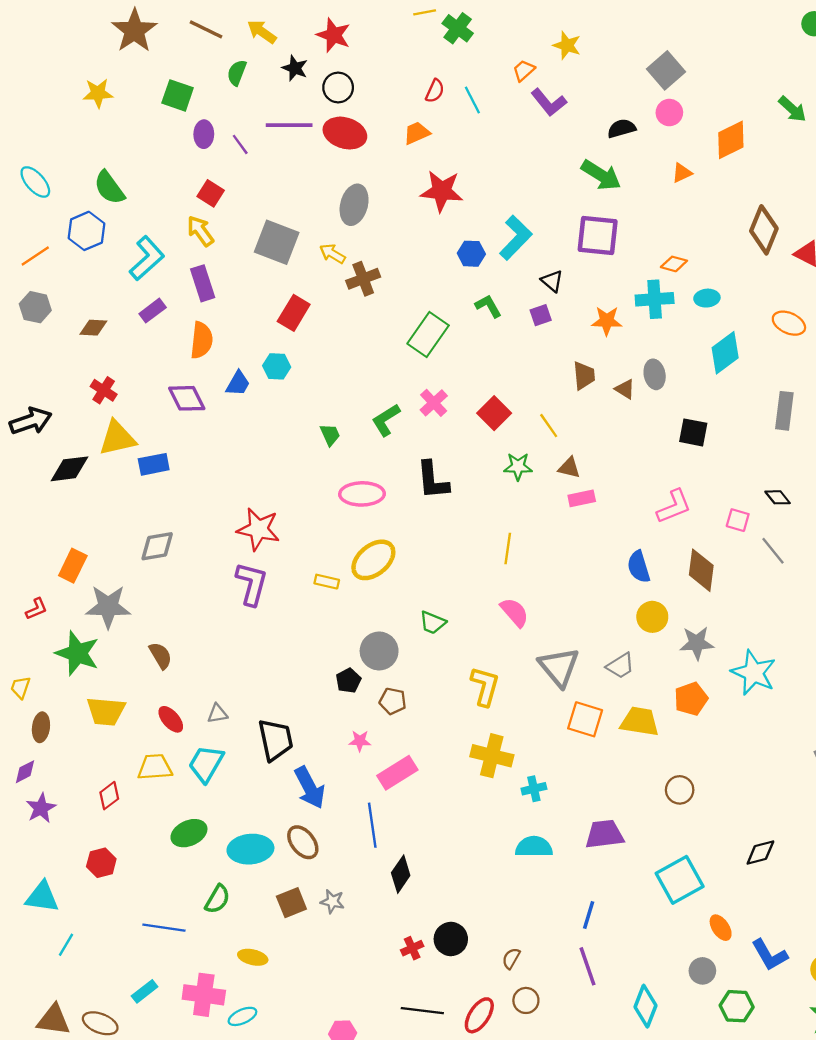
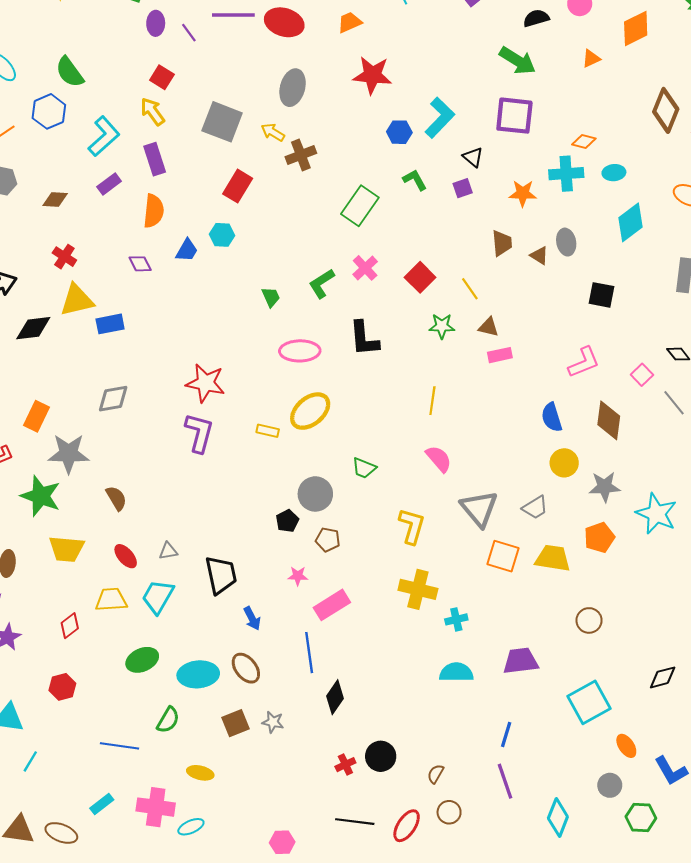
purple diamond: (187, 398) -> (140, 264), size x0.7
pink square: (738, 520) -> (642, 375), turned 30
blue arrow: (310, 788) -> (252, 618), size x0.6

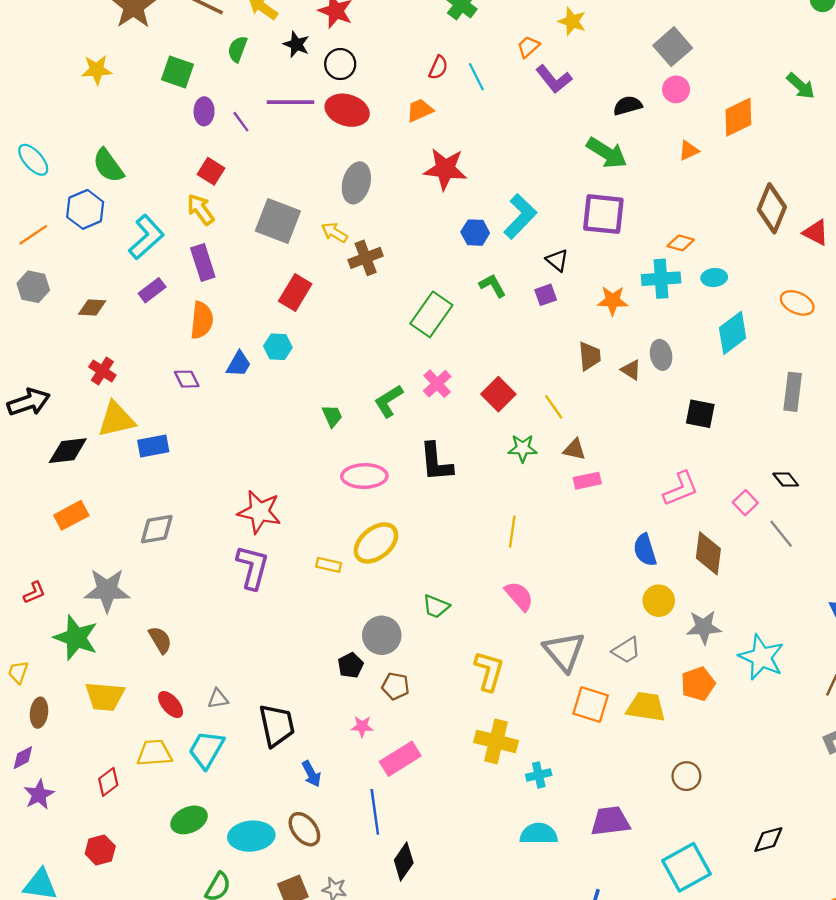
orange rectangle: (36, 416) -> (71, 515), moved, turned 36

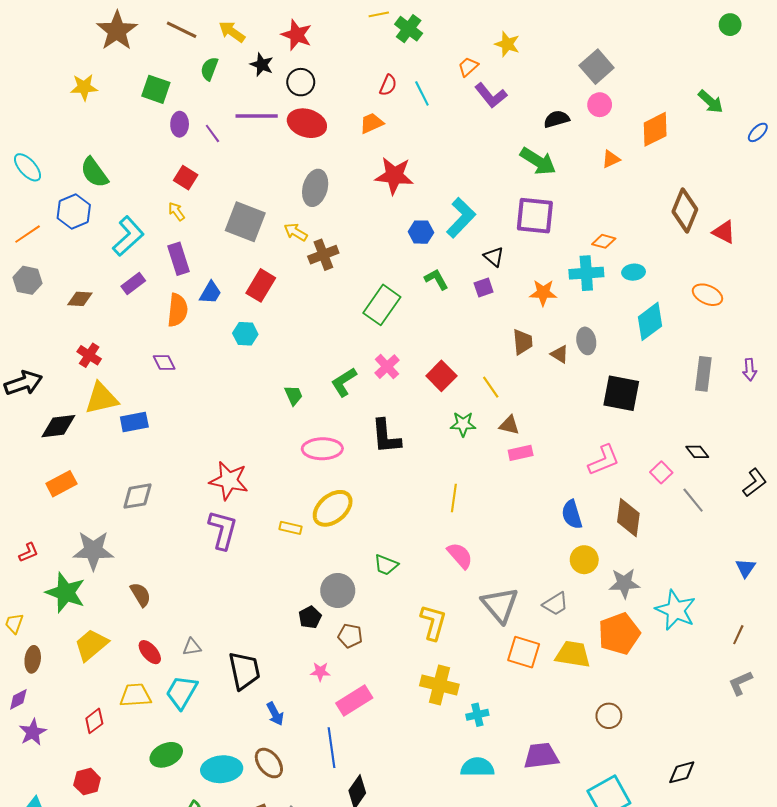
yellow arrow: (201, 209) -> (176, 212), size x0.7
blue trapezoid: (239, 364) -> (210, 293), moved
black square: (700, 414) -> (621, 393), size x1.4
orange pentagon: (698, 684) -> (619, 634), size x1.4
yellow trapezoid: (105, 696) -> (91, 645), turned 135

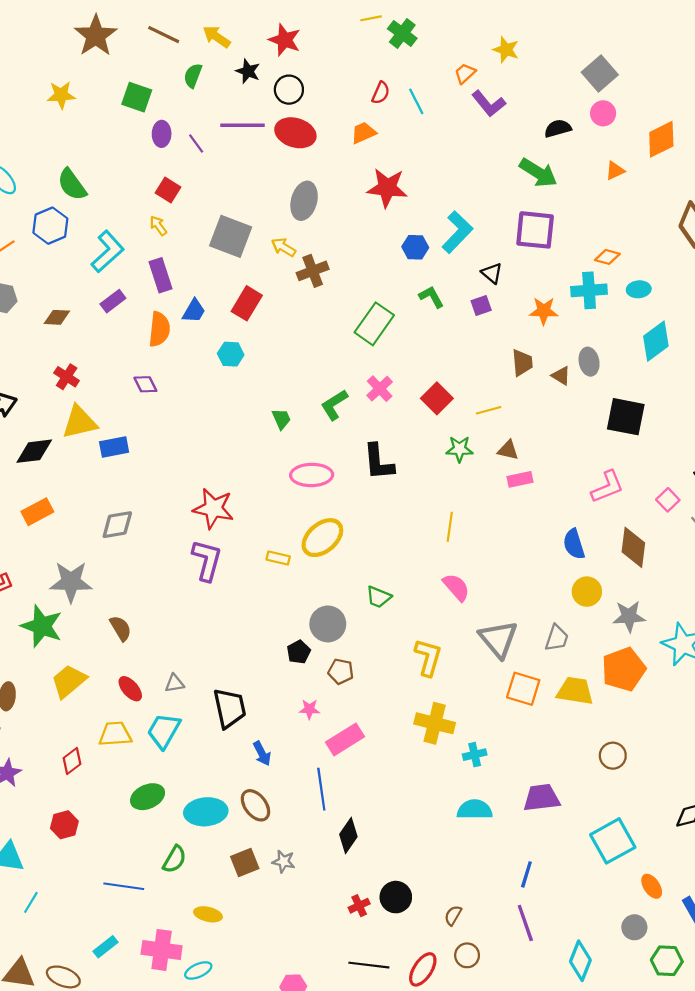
yellow line: (491, 387) -> (489, 410), turned -70
gray trapezoid: (555, 604) -> (557, 638), turned -40

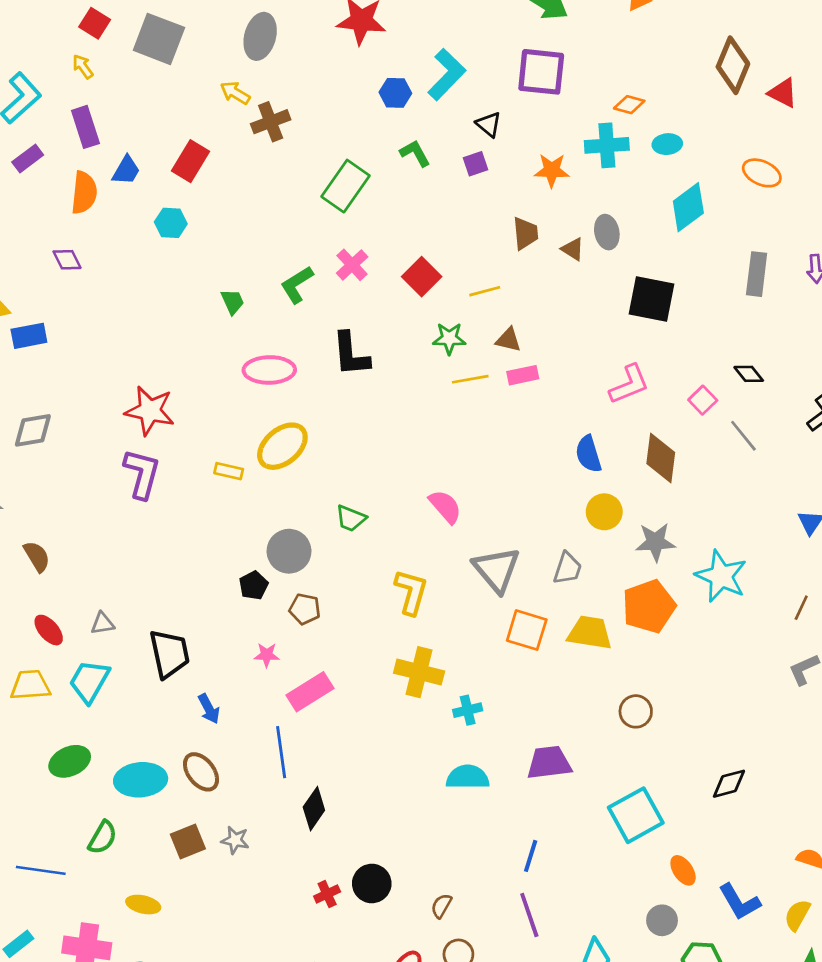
gray square: (231, 236) -> (159, 39), moved
yellow line: (450, 527) -> (470, 379), moved, turned 72

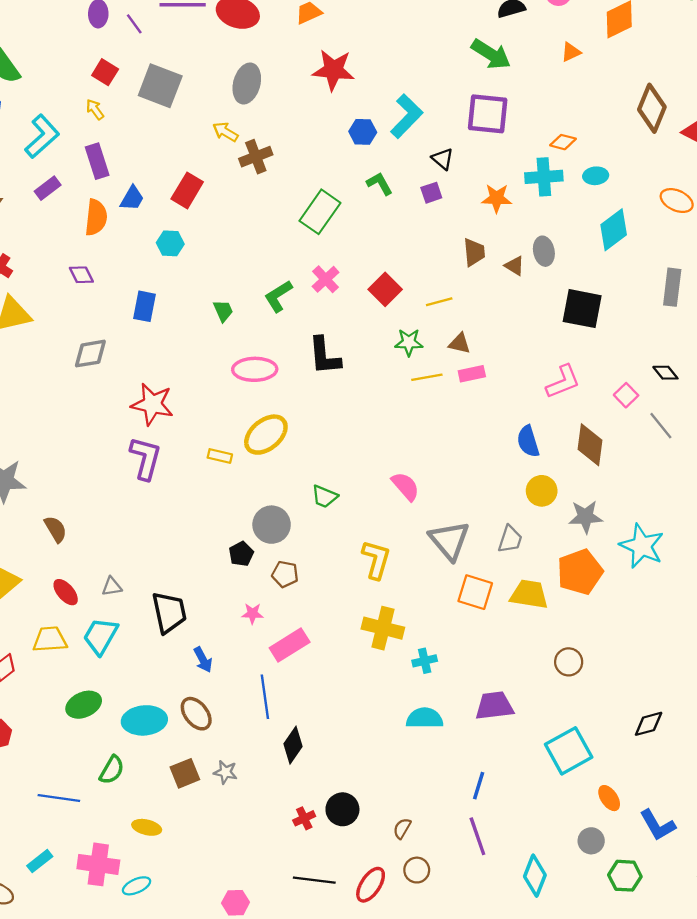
blue rectangle: (29, 336) -> (144, 306), moved, turned -68
gray diamond: (33, 430) -> (90, 354), moved

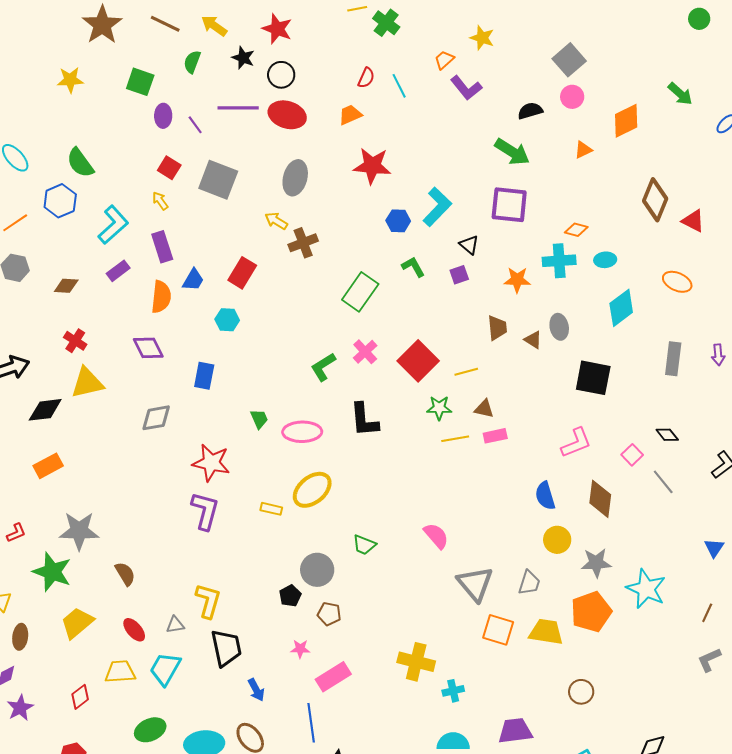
purple diamond: (81, 275) -> (148, 348), size x1.4
red square: (385, 289) -> (418, 361), size x1.4
green trapezoid: (223, 311) -> (259, 419), moved
yellow L-shape: (376, 559) -> (208, 601), moved

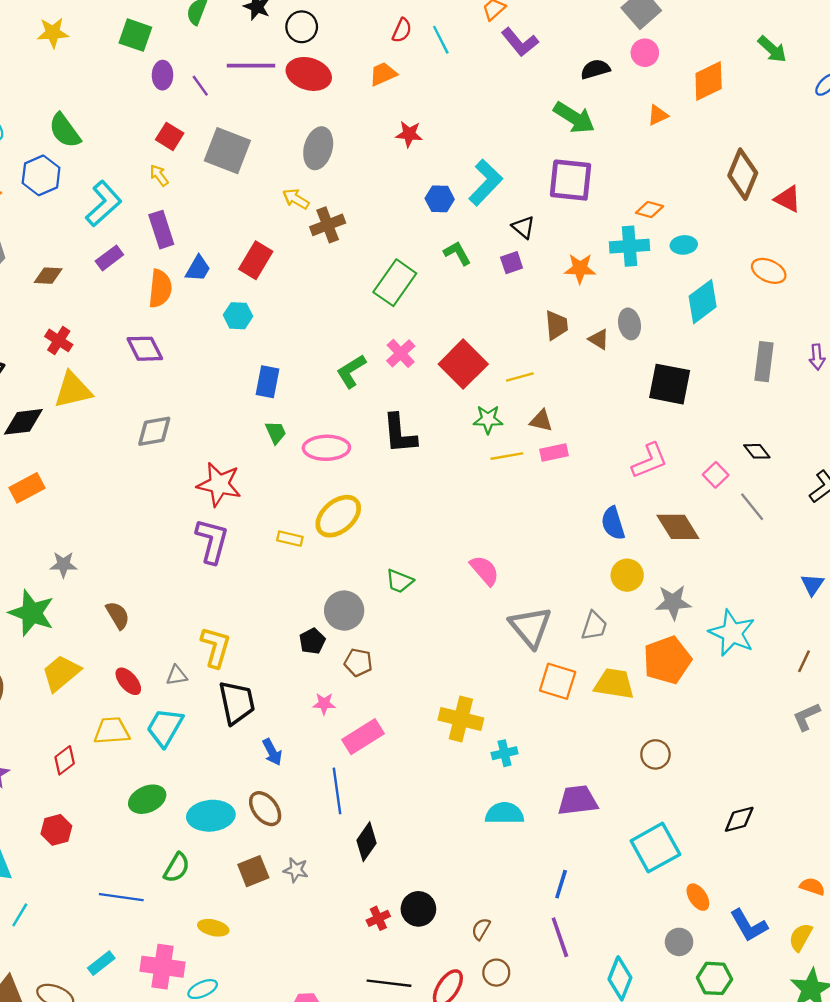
red star: (372, 166) -> (409, 134), size x0.6
blue rectangle: (204, 376) -> (267, 382), moved
brown diamond: (600, 499) -> (678, 527), turned -39
gray star: (79, 531) -> (63, 565), size x0.6

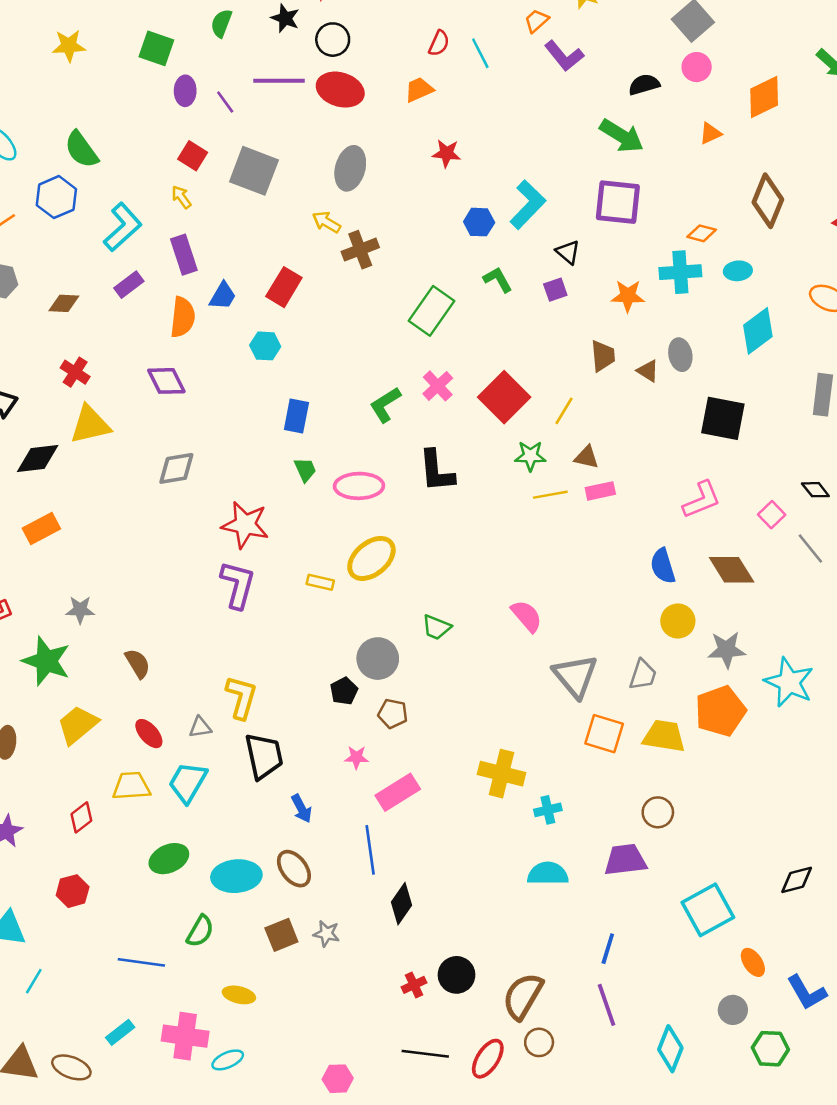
brown diamond: (743, 174) -> (768, 201), moved
yellow line: (520, 377) -> (564, 411), turned -44
brown circle: (655, 754) -> (658, 812), moved
brown semicircle: (481, 929) -> (523, 996), size x2.0

